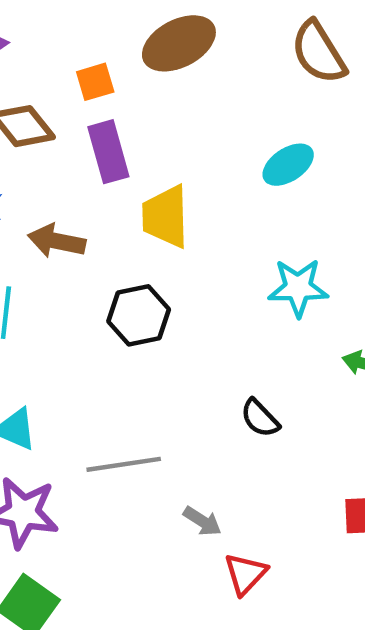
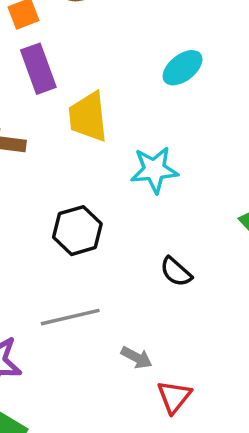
cyan star: (298, 288) -> (154, 170), moved
black hexagon: (139, 315) -> (77, 231), moved

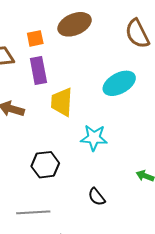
cyan ellipse: (183, 68) -> (119, 83), size x1.4

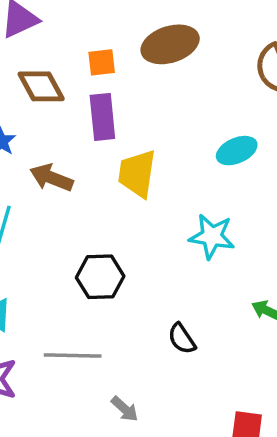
cyan ellipse: (119, 83) -> (237, 151), size x0.7
cyan star: (94, 138) -> (212, 236), moved

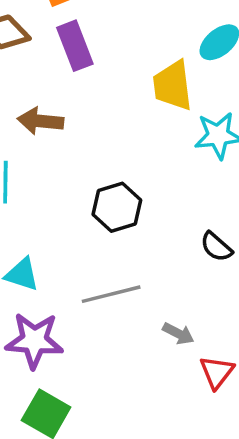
yellow trapezoid: (137, 174) -> (173, 86), moved

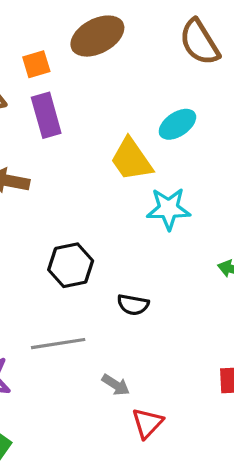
yellow trapezoid: (173, 86) -> (131, 160), turned -33
black semicircle: (216, 247) -> (133, 305), moved, turned -36

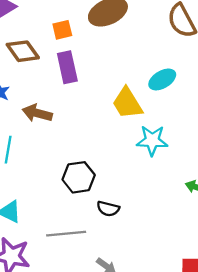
black semicircle: (133, 305) -> (108, 209), moved

